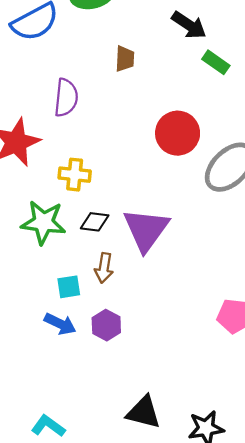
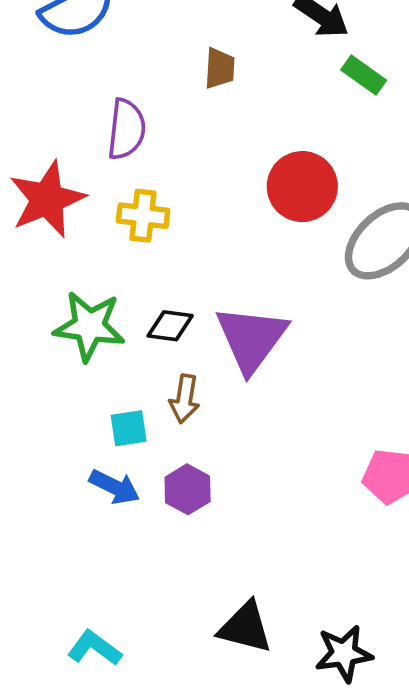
yellow cross: (75, 175) -> (143, 216), moved

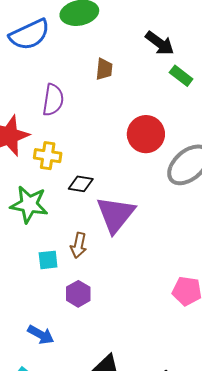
yellow cross: (143, 216) -> (48, 156), moved
black diamond: (170, 326) -> (81, 184), moved
blue arrow: (115, 487) -> (41, 335), moved

